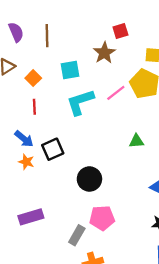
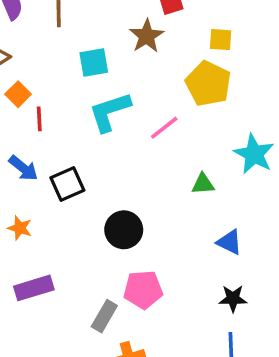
orange square: (33, 78) -> (18, 94), moved
pink line: (116, 93) -> (164, 128), moved
green triangle: (136, 141) -> (203, 184), moved
orange star: (26, 162) -> (20, 228), moved

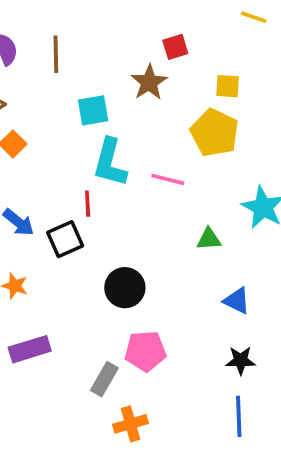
cyan L-shape: (110, 112) -> (110, 163), turned -57
red line: (39, 119) -> (88, 204), moved
pink line: (164, 128) -> (168, 179), turned 52

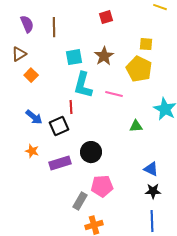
red square: (175, 47) -> (106, 17), moved
brown star: (149, 82) -> (104, 56), moved
blue triangle: (237, 301) -> (151, 169), moved
purple rectangle: (30, 349) -> (60, 163), moved

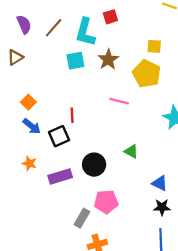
brown line: (54, 27) -> (54, 28), turned 42
orange square: (31, 75) -> (28, 102), moved
cyan L-shape: (83, 85) -> (85, 32), moved
green triangle: (136, 126) -> (131, 151), moved, turned 32

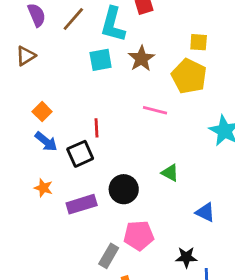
black star: (162, 207) -> (186, 257), moved

